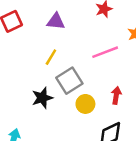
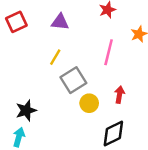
pink line: (105, 52) -> (109, 52), turned -55
black star: (42, 98) -> (26, 110), moved

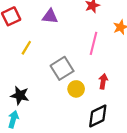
yellow line: (55, 57) -> (26, 48), moved
black star: (26, 110) -> (20, 95), turned 30

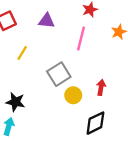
pink line: (93, 43) -> (81, 39), moved

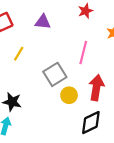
pink line: (81, 39) -> (83, 53), moved
red arrow: (101, 87) -> (96, 88), size x1.6

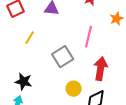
yellow circle: (69, 95) -> (74, 89), moved

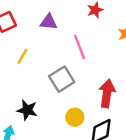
pink line: (89, 37) -> (80, 47), moved, turned -35
black star: (24, 82) -> (27, 110), moved

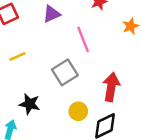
purple triangle: (49, 22) -> (51, 14), turned -30
yellow line: (22, 56) -> (17, 57), moved, turned 35

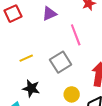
yellow line: (17, 57) -> (26, 58), moved

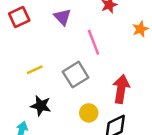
purple triangle: (49, 14) -> (62, 17), turned -49

